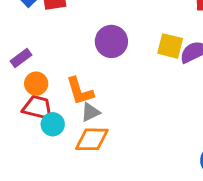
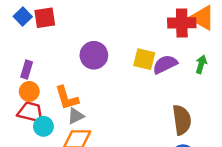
purple rectangle: (21, 58) -> (27, 69), moved, turned -36

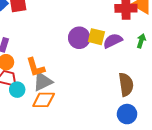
purple circle: (94, 55) -> (79, 38), moved
gray triangle: (76, 116) -> (43, 81), size x1.5

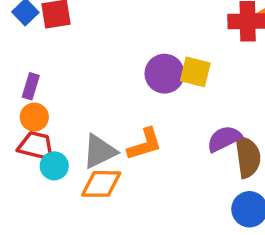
purple semicircle: (113, 41) -> (224, 139), moved
orange L-shape: (35, 67) -> (145, 144), moved, turned -90

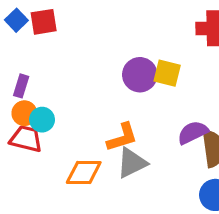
gray triangle: (99, 151) -> (132, 163), moved
cyan circle: (54, 166) -> (42, 120), moved

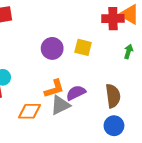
purple circle: (140, 75) -> (52, 48), moved
purple semicircle: (193, 132) -> (76, 93), moved

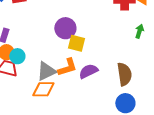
yellow square: (83, 47) -> (76, 43), moved
gray triangle: (60, 105) -> (46, 71), moved

